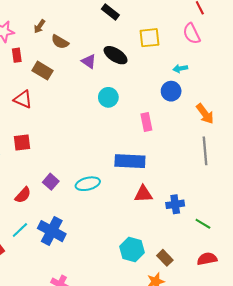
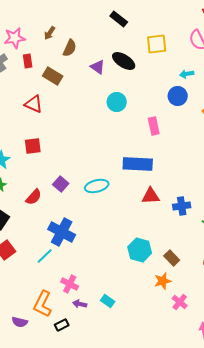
brown semicircle: (60, 42) -> (70, 48), turned -96
cyan line: (20, 230) -> (45, 256), moved

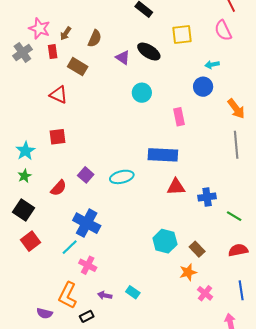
brown arrow: (50, 33) -> (66, 33), moved
pink star: (15, 38) -> (40, 28), turned 30
pink cross: (70, 284) -> (88, 265), moved

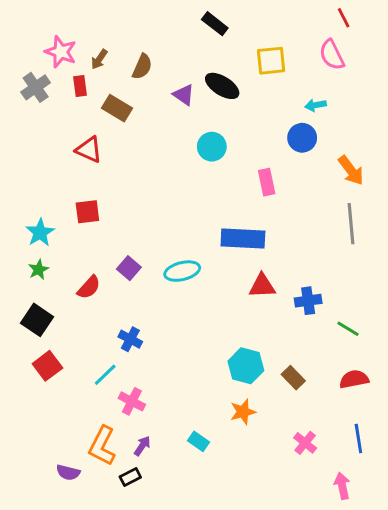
blue cross: (87, 223) -> (130, 339), size x0.6
orange star: (188, 272) -> (243, 412), moved
purple arrow: (105, 295) -> (142, 446), moved, turned 112

